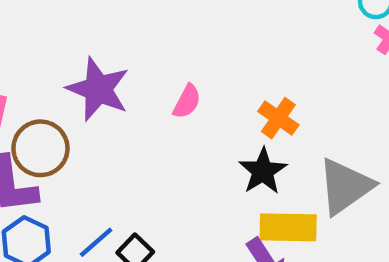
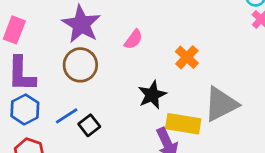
brown circle: (40, 148) -> (80, 65), moved
black star: (263, 171) -> (152, 95), moved

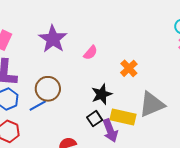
brown circle: (80, 65) -> (48, 89), moved
black square: (89, 125) -> (95, 119), moved

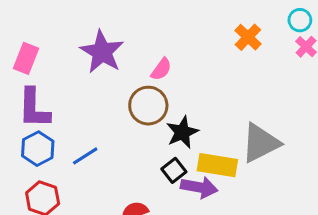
orange cross: (129, 68) -> (248, 37), moved
brown circle: (48, 89) -> (148, 106), moved
purple arrow: (110, 131) -> (199, 187), turned -55

